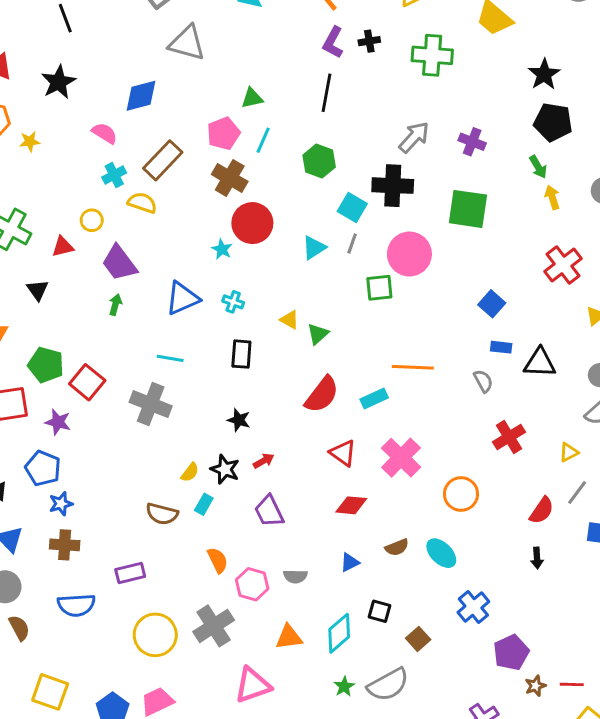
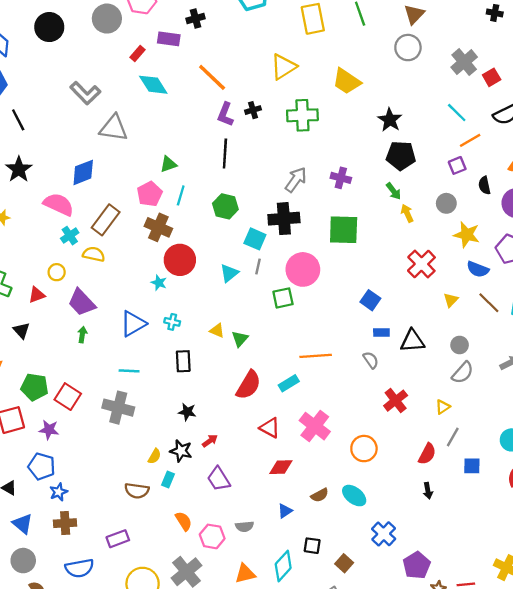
pink semicircle: (105, 133) -> (59, 204), size x1.5

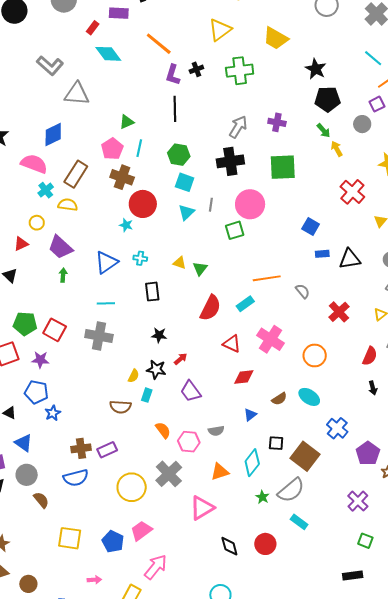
gray circle: (446, 203) -> (362, 124), moved
cyan square: (255, 239) -> (185, 182), moved
gray semicircle: (371, 360) -> (303, 291), moved
brown cross: (65, 523) -> (81, 448), moved
brown square: (344, 563) -> (305, 456), size x1.8

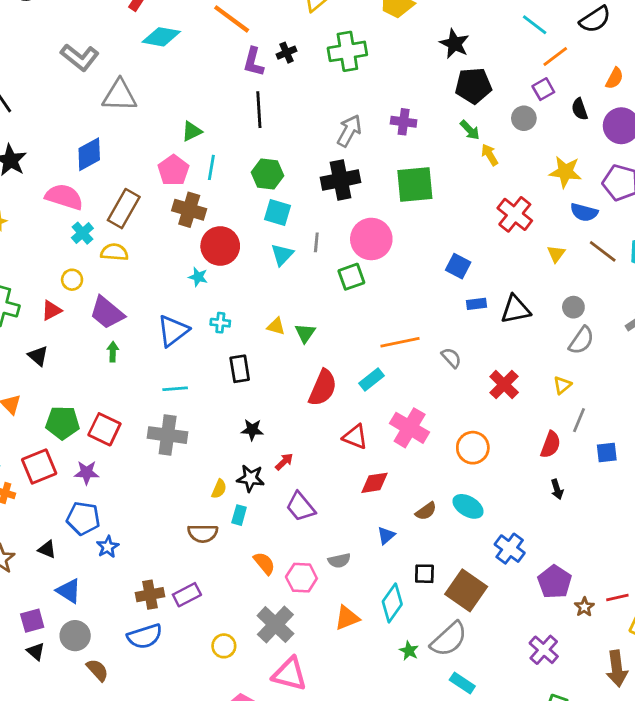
cyan diamond: (108, 54) -> (161, 37), turned -40
yellow circle: (132, 487) -> (224, 646), size x0.6
pink triangle: (202, 508) -> (289, 674), moved, turned 48

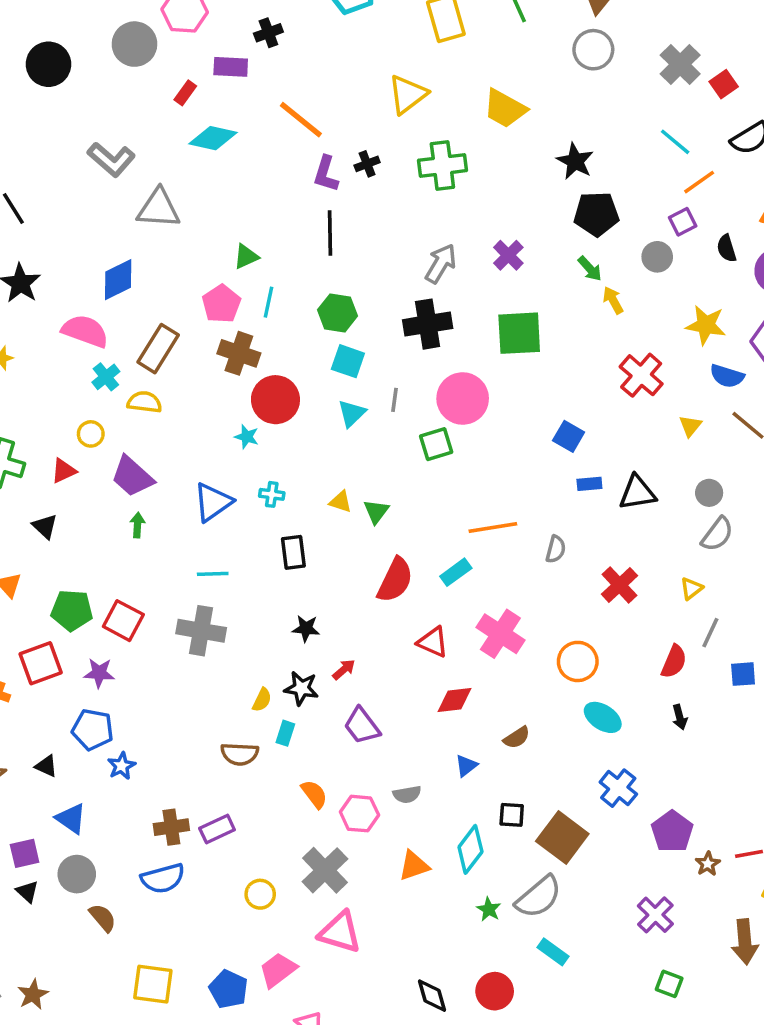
purple cross: (404, 122) -> (508, 255), turned 35
gray semicircle: (451, 358) -> (556, 549), turned 55
cyan ellipse: (468, 506) -> (603, 717), moved

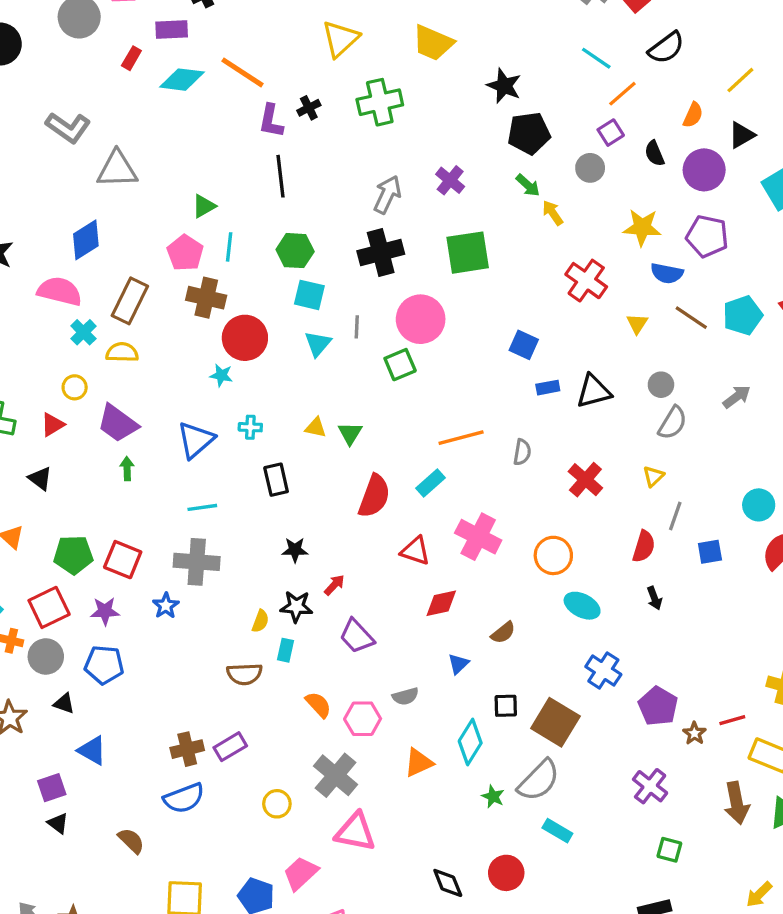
cyan diamond: (213, 138) -> (182, 80), moved
blue star: (122, 766) -> (166, 606), moved
gray circle: (77, 874) -> (46, 656), moved

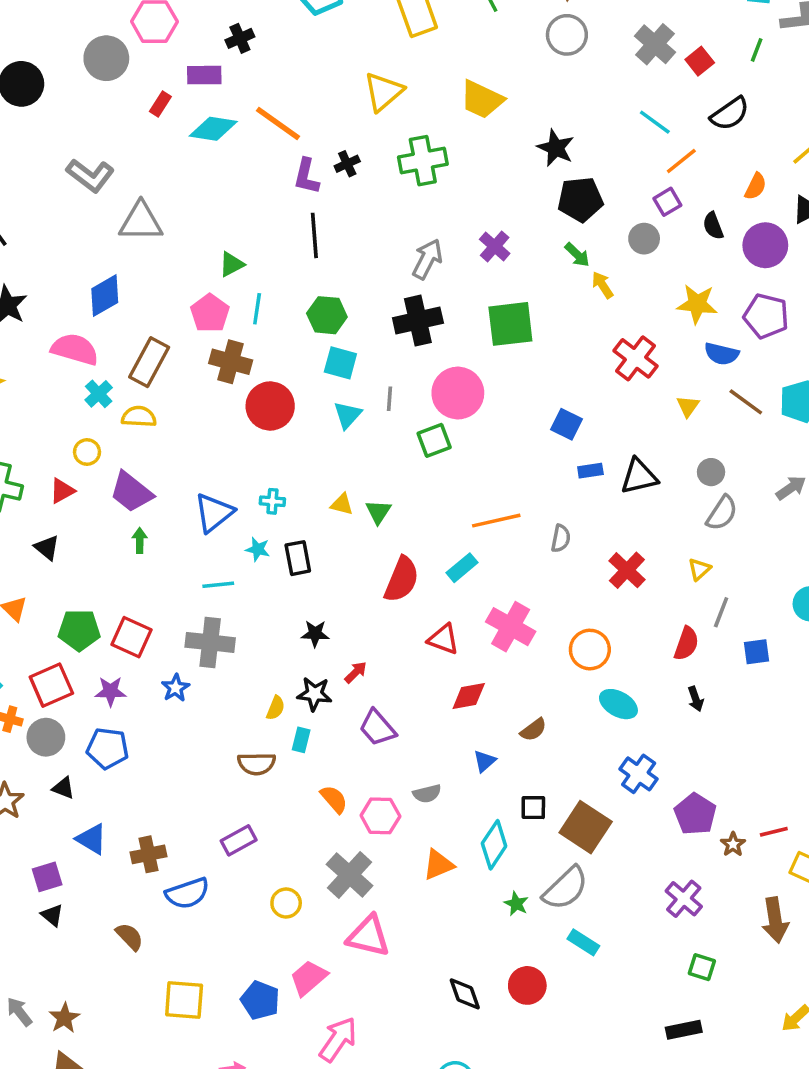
cyan star: (221, 375) -> (258, 549), moved
brown cross: (187, 749) -> (148, 854), moved

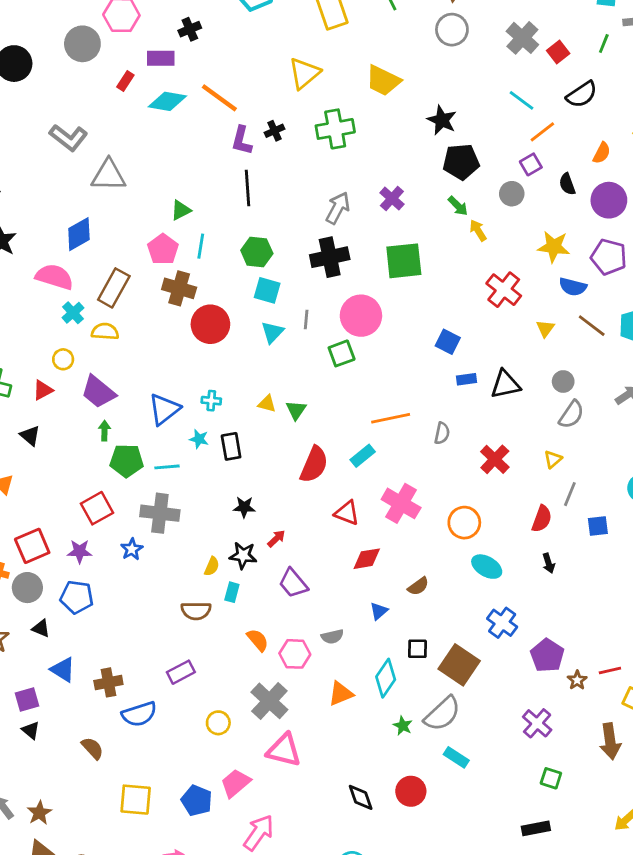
green pentagon: (79, 630) -> (127, 461), moved
red square: (132, 637) -> (97, 508), turned 36

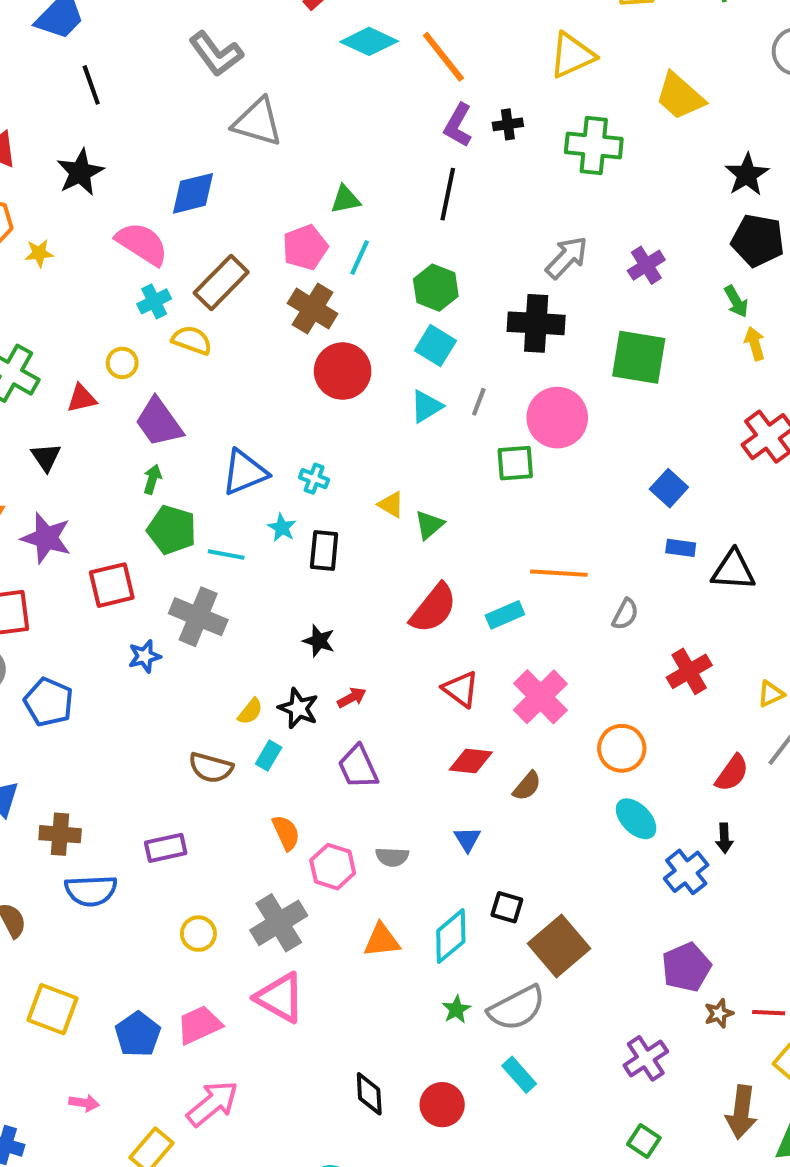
purple star: (80, 551) -> (46, 538), moved, size x1.4
brown semicircle: (418, 586) -> (527, 786), moved, turned -30
blue triangle: (379, 611) -> (467, 839), turned -36
blue cross: (502, 623) -> (686, 872), moved

